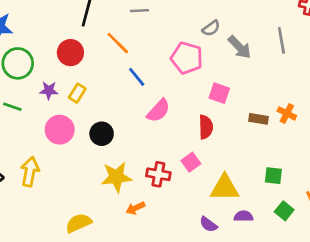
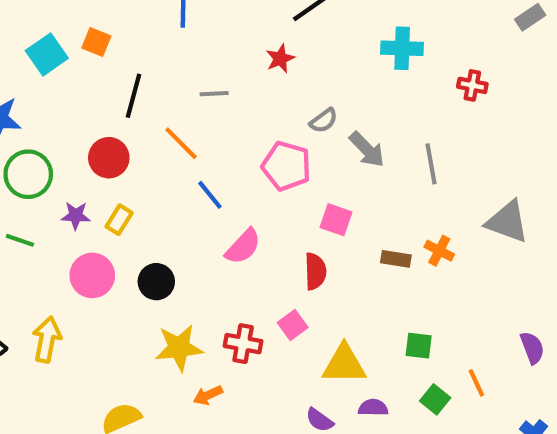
gray line: (281, 40) -> (431, 164), moved

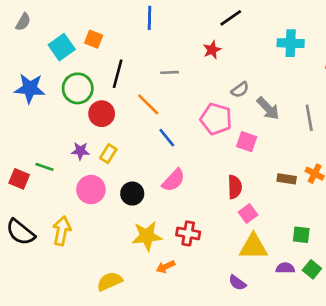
green circle: (28, 174) -> (78, 88), moved
pink square: (336, 220) -> (247, 142), moved
pink semicircle: (243, 247) -> (173, 180), moved
pink square: (293, 325) -> (248, 213), moved
purple semicircle: (373, 408) -> (285, 268), moved

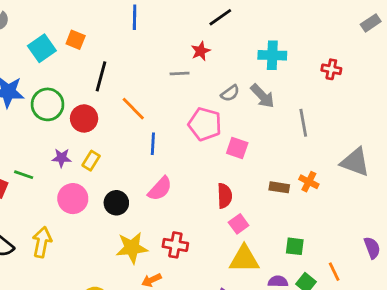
cyan cross: (291, 43) -> (272, 55), moved
gray line: (169, 72) -> (180, 74), moved
green circle: (78, 88) -> (48, 104), moved
gray arrow: (268, 108) -> (262, 96), moved
blue line: (167, 138) -> (153, 144), turned 42

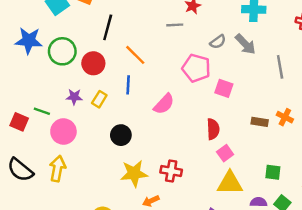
blue line: (153, 144) -> (128, 85), moved
pink semicircle: (160, 189) -> (164, 104), moved
pink circle: (73, 199) -> (63, 132), moved

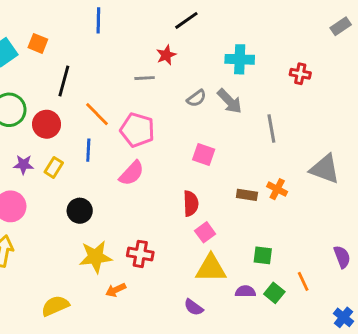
pink pentagon: (196, 68) -> (137, 130), moved

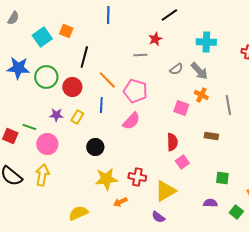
gray line: (271, 129) -> (228, 105), moved
orange cross: (277, 189) -> (201, 95), moved
yellow triangle: (211, 268) -> (165, 191), moved, turned -30
green square: (274, 293) -> (236, 212), moved
purple semicircle: (194, 307) -> (158, 217), moved

